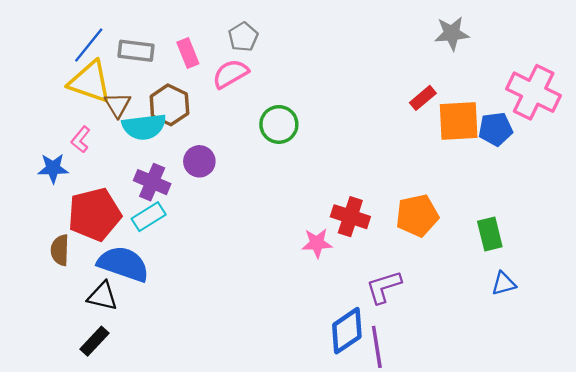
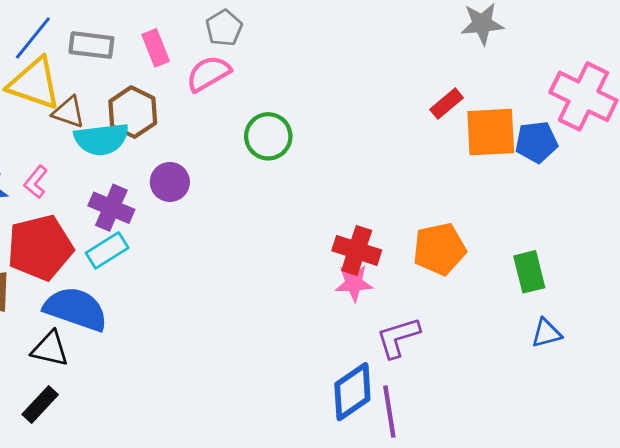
brown triangle: (118, 105) -> (69, 112), turned -40
pink L-shape: (81, 139) -> (36, 182), moved
pink star: (317, 243) -> (354, 283), moved

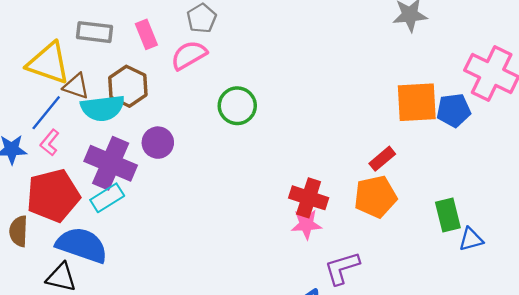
blue line: (33, 38) -> (46, 113), moved
red rectangle: (447, 104) -> (382, 159), moved
purple cross: (111, 208) -> (111, 163), size x1.4
blue triangle: (546, 333) -> (471, 239), moved

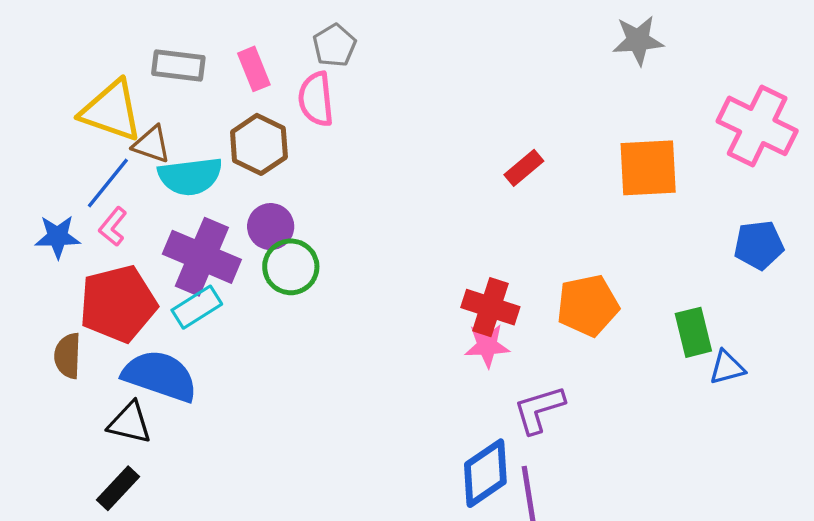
pink semicircle: (189, 55) -> (316, 99), turned -66
brown hexagon: (128, 86) -> (259, 144), moved
green circle: (237, 106) -> (291, 267), moved
blue pentagon: (454, 110) -> (759, 245), moved
red rectangle: (382, 159) -> (524, 168), moved

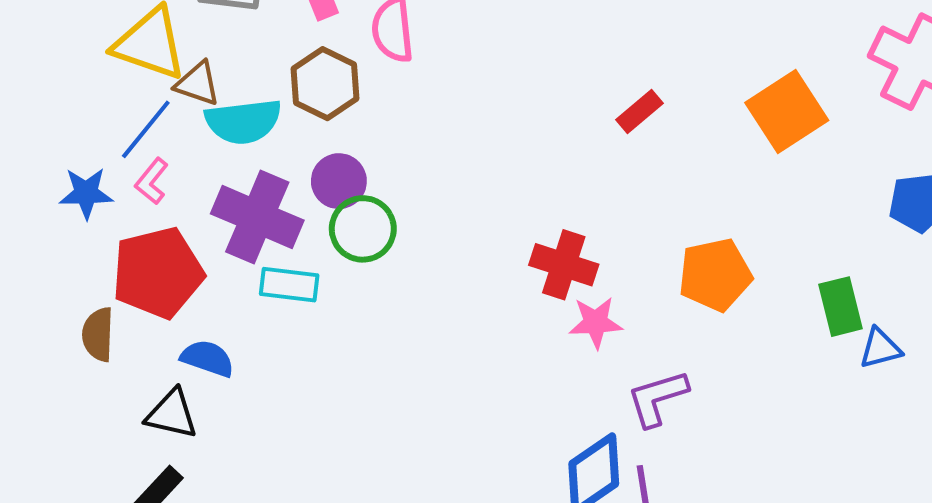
orange square: (648, 168) -> (787, 111), turned -30
cyan rectangle: (197, 307) -> (289, 285), moved, turned 39
red cross: (490, 307) -> (564, 265), moved
blue semicircle: (160, 376) -> (208, 358), size x0.6

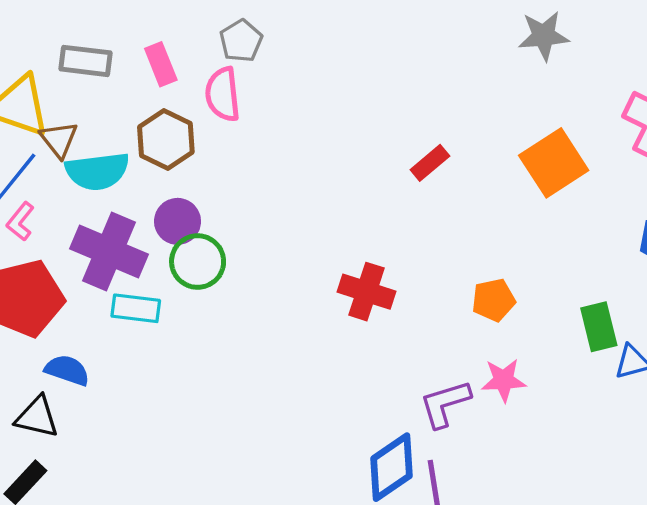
brown triangle: (198, 84) -> (59, 139), turned 33
orange pentagon: (715, 275) -> (493, 300), size x0.7
pink star: (596, 322) -> (504, 380), moved

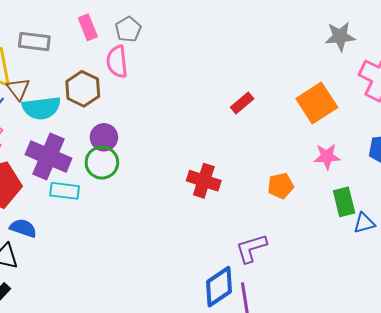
gray star: (544, 36) -> (340, 36), moved
pink rectangle: (161, 64) -> (88, 27), moved
purple circle: (178, 221) -> (104, 137), moved
pink star: (504, 380) -> (327, 156), moved

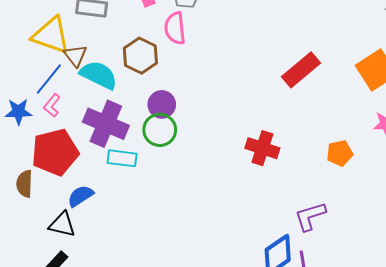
red rectangle: (242, 103) -> (301, 70), size x1.6
cyan semicircle: (41, 108) -> (99, 75), turned -147
blue semicircle: (23, 228) -> (80, 196), turned -52

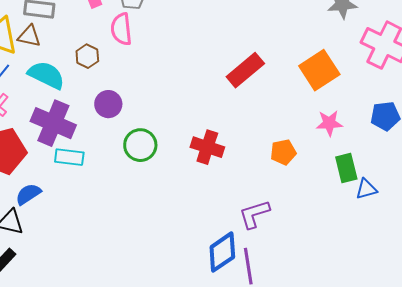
brown triangle: (75, 56) -> (29, 36), moved, turned -40
brown hexagon: (140, 56) -> (87, 56), size x0.7
green circle: (160, 130) -> (140, 145), moved

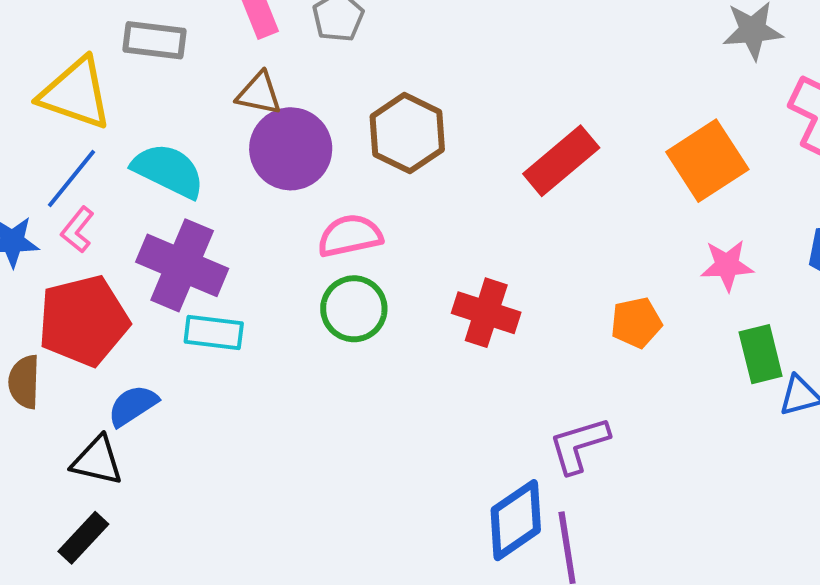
pink semicircle: (121, 29) -> (350, 236), moved, turned 84
brown triangle: (29, 36) -> (259, 94), moved
brown hexagon: (87, 56) -> (407, 133), moved, size x1.6
purple circle: (108, 104) -> (291, 149), moved, size x1.5

